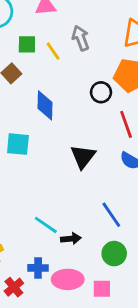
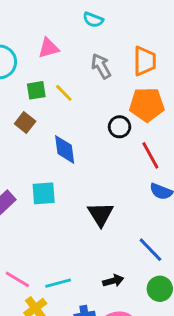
gray arrow: (81, 38) -> (101, 66), moved
black triangle: (83, 156) -> (101, 214), moved
cyan line: (46, 225) -> (58, 283), moved, turned -40

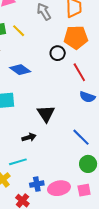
blue diamond: (65, 149) -> (20, 70), turned -45
black arrow: (113, 281) -> (29, 137), moved

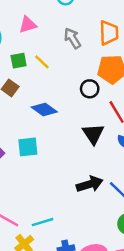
black triangle: (46, 114) -> (93, 134), moved
black arrow: (29, 137) -> (90, 184), moved, size x1.5

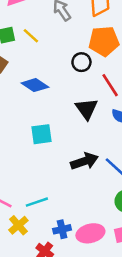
cyan square: (28, 147) -> (42, 134), moved

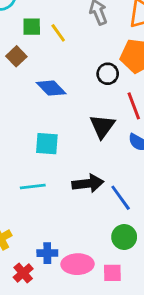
cyan line: (37, 202) -> (33, 186), moved

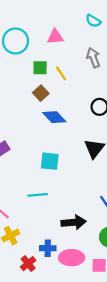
brown square: (16, 56) -> (41, 93), moved
black arrow: (88, 183) -> (74, 222), moved

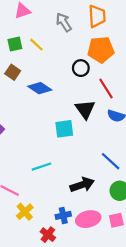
brown square: (41, 93) -> (13, 72), moved
cyan square: (50, 161) -> (64, 129), moved

